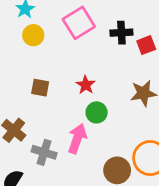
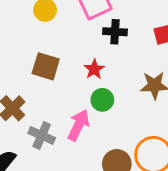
black cross: (121, 33) -> (115, 32), moved
brown square: (40, 88) -> (46, 66), size x1.4

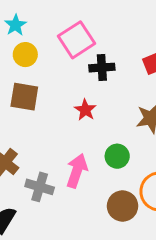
brown square: (46, 66) -> (24, 97), moved
green circle: (102, 100) -> (117, 156), moved

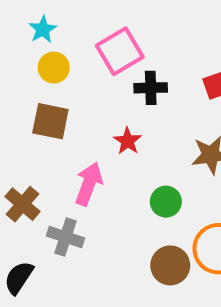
pink arrow: (77, 171) -> (89, 184), moved

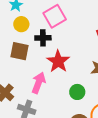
black cross: (151, 88) -> (43, 38), moved
red star: (128, 141) -> (58, 61), size x1.6

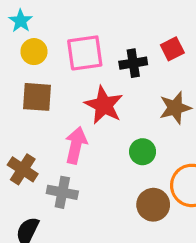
pink square: (55, 16) -> (85, 53), moved, turned 30
black cross: (43, 38) -> (133, 63), moved

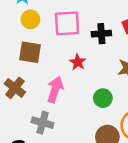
red star: (104, 105) -> (78, 62), size x0.6
brown cross: (23, 169) -> (15, 88), moved

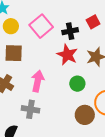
pink square: (67, 23) -> (41, 26), turned -30
red star: (78, 62) -> (67, 55), moved, size x1.5

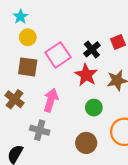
pink square: (41, 26) -> (58, 55), moved
black cross: (70, 31) -> (92, 49), turned -35
brown circle: (85, 115) -> (86, 143), moved

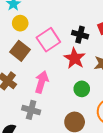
black cross: (92, 49) -> (80, 35), turned -35
brown square: (28, 67) -> (20, 51), turned 30

